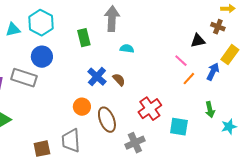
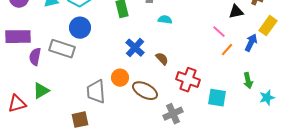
brown semicircle: (119, 80) -> (162, 59), moved
red cross: (150, 109) -> (188, 80), turned -35
brown ellipse: (107, 120) -> (145, 91), turned -40
gray trapezoid: (71, 141) -> (96, 92), moved

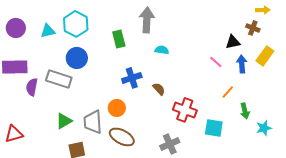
blue arrow: (251, 43) -> (242, 64), moved, turned -30
blue cross: (135, 48) -> (132, 78), turned 30
orange line: (227, 50) -> (228, 92), moved
green triangle: (41, 91) -> (64, 121), moved
brown ellipse: (145, 91) -> (122, 137), moved

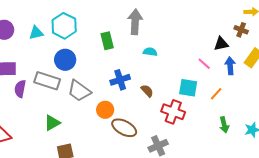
green arrow: (245, 111) -> (224, 125), moved
gray trapezoid: (93, 122) -> (79, 91), moved, turned -50
cyan square: (214, 128) -> (188, 88), moved
brown ellipse: (122, 137) -> (124, 128), moved

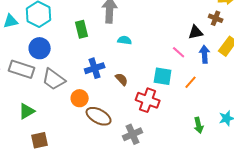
green arrow: (224, 125) -> (199, 125), moved

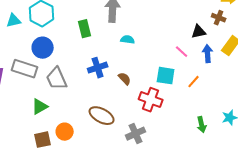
gray trapezoid: (54, 79) -> (57, 79), turned 30
orange circle: (80, 98) -> (65, 132), moved
green triangle: (27, 111) -> (40, 107), moved

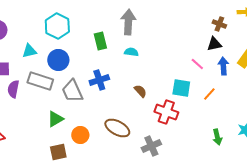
brown cross: (219, 18) -> (219, 24), moved
cyan triangle: (14, 21) -> (29, 51), moved
cyan semicircle: (128, 40) -> (131, 52), moved
blue cross: (98, 68) -> (99, 80), moved
orange circle: (65, 132) -> (80, 135), moved

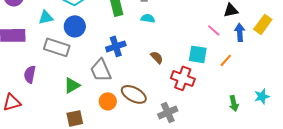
purple semicircle: (13, 89) -> (30, 74), moved
gray trapezoid: (72, 91) -> (101, 70), moved
orange circle: (80, 135) -> (108, 101), moved

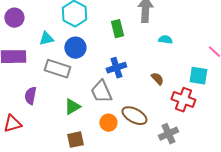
cyan semicircle: (148, 18) -> (165, 40), moved

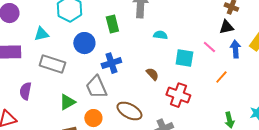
blue circle: (75, 48) -> (84, 43), moved
cyan square: (198, 76) -> (184, 58), moved
orange circle: (108, 123) -> (93, 118), moved

